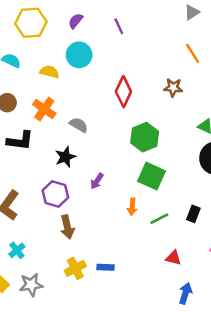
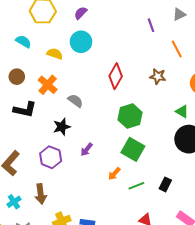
purple line: (119, 26) -> (151, 25), moved
orange arrow: (132, 207) -> (114, 174), turned 32
brown arrow: (67, 227) -> (41, 194), moved

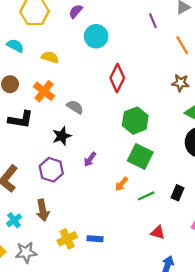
cyan circle: (81, 42) -> (96, 36), moved
brown star: (158, 76) -> (180, 83), moved

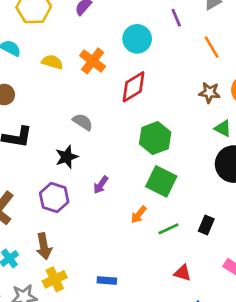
cyan circle: (96, 36) -> (137, 39), moved
red diamond: (117, 78) -> (134, 87), turned 32
orange cross: (44, 91) -> (93, 61), moved
yellow cross: (67, 239) -> (55, 279), moved

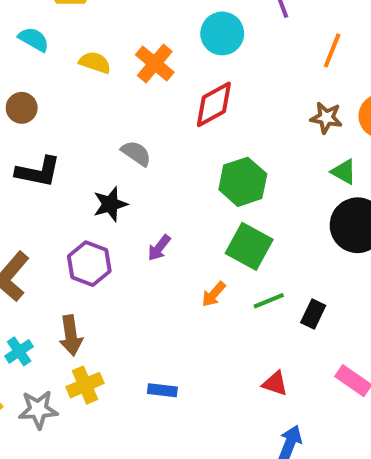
orange line: (212, 47) -> (332, 50), turned 50
green line: (168, 229) -> (269, 301), moved

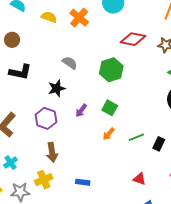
red diamond: (214, 104) -> (133, 39), moved, turned 40
green hexagon: (243, 182) -> (111, 70), moved
green square: (249, 246) -> (110, 108), moved, size x0.7
brown arrow: (71, 335) -> (52, 152), moved

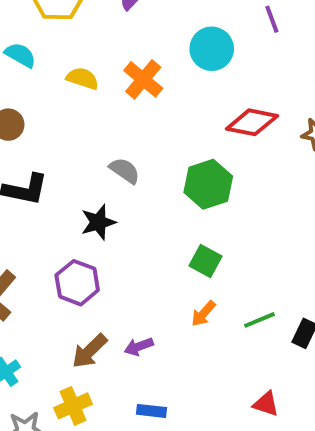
purple arrow: (81, 110) -> (139, 347), moved, turned 32
brown arrow: (52, 152) -> (90, 351), turned 54

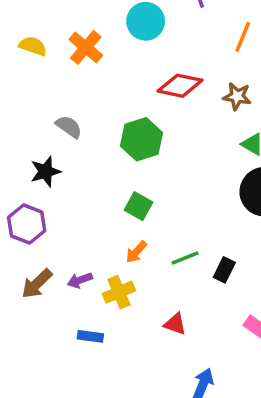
red triangle: (266, 404) -> (175, 324), moved
yellow cross: (73, 406) -> (119, 292), moved

